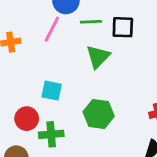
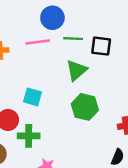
pink line: (52, 29) -> (38, 42), turned 50
green hexagon: (99, 114) -> (85, 107), moved

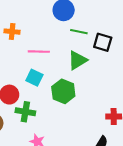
pink line: (38, 42) -> (39, 52), moved
green hexagon: (85, 107) -> (63, 91), moved

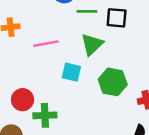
cyan square: (34, 78) -> (71, 72), moved
green hexagon: (63, 91) -> (113, 82), moved

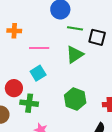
cyan square: (71, 72) -> (38, 73), moved, turned 35
green hexagon: (113, 82) -> (75, 99), moved

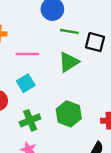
green cross: (29, 103) -> (30, 120), moved, turned -30

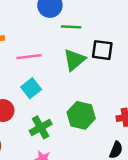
black square: (95, 42) -> (102, 50), moved

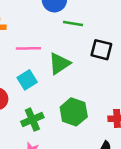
green triangle: (74, 60) -> (59, 63), moved

